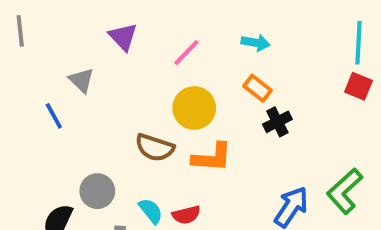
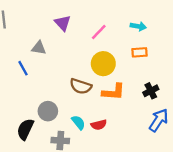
gray triangle: (81, 80) -> (39, 48), turned -35
orange rectangle: (258, 88) -> (139, 52), turned -42
black cross: (277, 122) -> (151, 91), moved

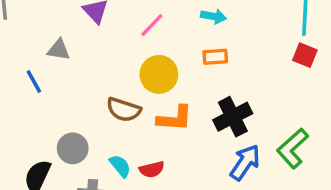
black cross: (151, 91) -> (233, 117), size x1.5

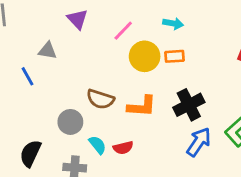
yellow circle: (159, 74) -> (145, 56), moved
gray circle: (73, 148) -> (70, 122), moved

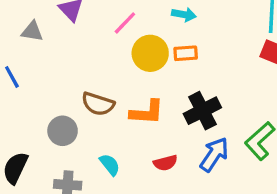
gray triangle: (48, 51) -> (32, 31), moved
cyan semicircle: (97, 145) -> (110, 165), moved
red semicircle: (123, 148) -> (165, 163), moved

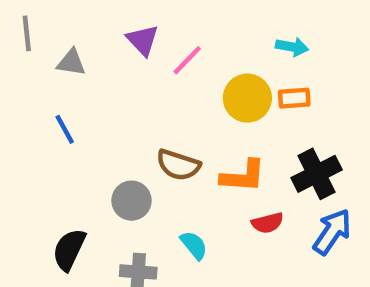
pink line: (125, 23) -> (187, 60), moved
gray triangle: (32, 31) -> (71, 62), moved
red semicircle: (165, 163) -> (267, 223), moved

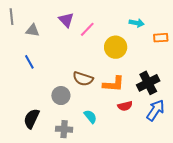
orange rectangle: (294, 98) -> (161, 38), moved

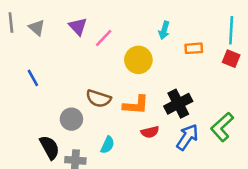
cyan arrow: (137, 23) -> (164, 30), turned 96
gray triangle: (33, 30) -> (37, 28), moved, turned 32
cyan semicircle: (90, 117) -> (107, 145), turned 64
black semicircle: (31, 119) -> (50, 147), moved, turned 126

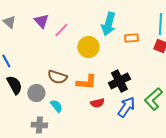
cyan arrow: (164, 30) -> (108, 24), size x1.6
cyan semicircle: (107, 145) -> (56, 106), moved, turned -64
black semicircle: (50, 147) -> (14, 85), moved

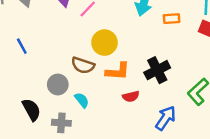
yellow circle: (88, 47) -> (104, 43), moved
black semicircle: (14, 85) -> (31, 110), moved
blue arrow: (126, 107) -> (166, 118), moved

